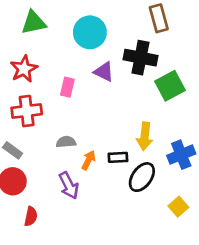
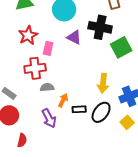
red star: (24, 69) -> (28, 35), moved
red cross: (27, 111) -> (35, 68), moved
black rectangle: (118, 157) -> (79, 109), moved
yellow square: (178, 207) -> (127, 122), moved

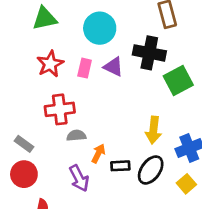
pink rectangle: (48, 48) -> (85, 68), moved

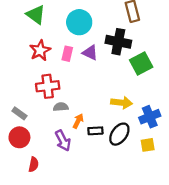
green triangle: (45, 19) -> (36, 15), turned 48
yellow arrow: (153, 130) -> (122, 103), turned -90
yellow square: (186, 184) -> (148, 145), turned 32

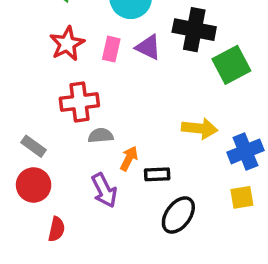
black ellipse: (119, 134) -> (178, 215), moved

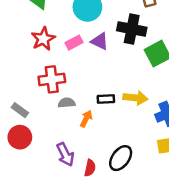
pink rectangle: (111, 49) -> (74, 43), turned 49
black rectangle: (157, 174) -> (106, 99), moved
purple arrow: (104, 190) -> (65, 154), moved
red semicircle: (57, 229) -> (90, 168), moved

